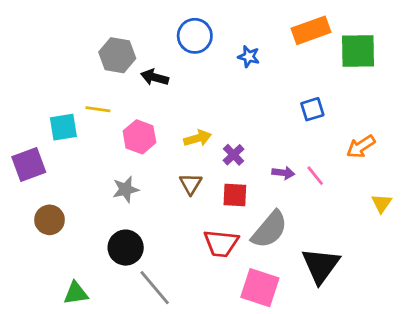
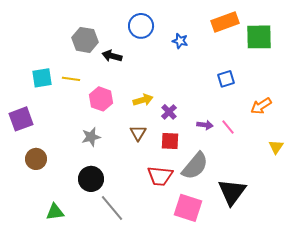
cyan square: (63, 127) -> (42, 78), moved

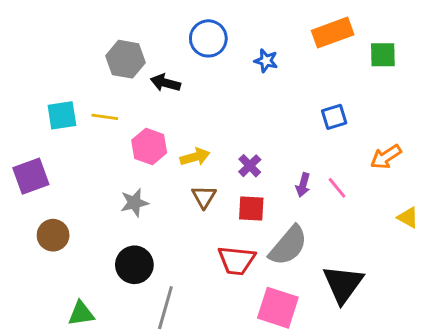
green square: (259, 37) -> (383, 55), size x0.7
yellow arrow: (143, 100) -> (195, 157), moved
purple arrow: (205, 125) -> (303, 185), turned 98
yellow triangle: (276, 147) -> (408, 217), turned -35
gray line: (112, 208) -> (165, 308), turned 56

